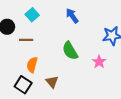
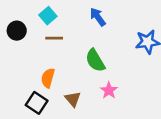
brown line: (26, 40) -> (54, 38), moved
pink star: (99, 62) -> (109, 90), moved

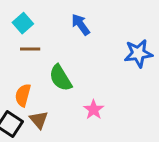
green semicircle: (95, 61) -> (60, 78), moved
brown triangle: (73, 99) -> (39, 120), moved

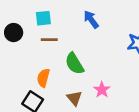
cyan square: (23, 23) -> (43, 18), turned 35
brown triangle: (39, 120) -> (74, 98), moved

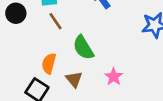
brown line: (49, 40) -> (55, 21), turned 56
brown triangle: (74, 98) -> (74, 79), moved

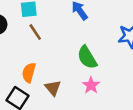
green semicircle: (83, 48) -> (87, 57), moved

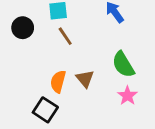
brown triangle: (53, 88) -> (85, 79), moved

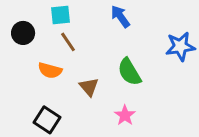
orange semicircle: (58, 82) -> (50, 70), moved, turned -90
pink star: (127, 96) -> (125, 115), moved

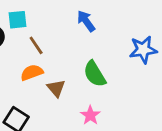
cyan square: (60, 15) -> (18, 20), moved
orange semicircle: (50, 70) -> (32, 72), moved, turned 145

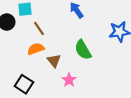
pink star: (90, 115) -> (69, 80), moved

